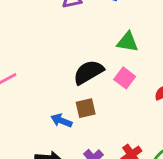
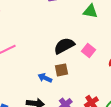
green triangle: (128, 42) -> (90, 11), moved

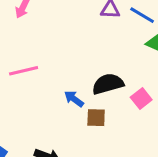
blue arrow: (45, 78) -> (74, 99), moved

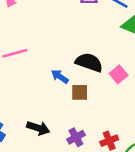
black semicircle: (108, 84) -> (89, 62), turned 36

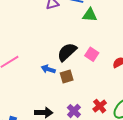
black semicircle: (89, 62) -> (67, 52), turned -45

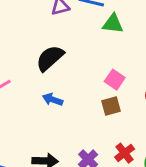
black semicircle: (67, 52) -> (50, 58), moved
brown square: (67, 76) -> (111, 106), moved

